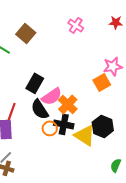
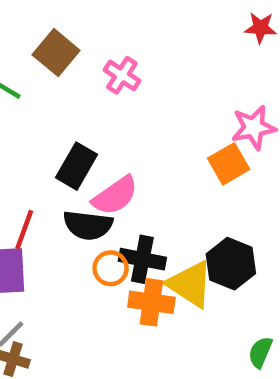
pink cross: (76, 25) -> (122, 75), moved
orange cross: (68, 104) -> (151, 302), moved, turned -36
black semicircle: (40, 109) -> (88, 225), turned -50

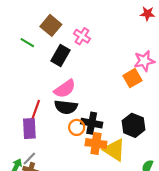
black rectangle: (77, 166) -> (61, 56), moved
pink semicircle: (115, 196) -> (65, 89), moved
yellow triangle: (190, 284) -> (114, 150), moved

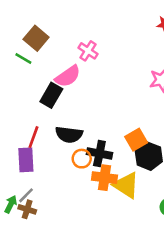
brown square: (51, 25) -> (36, 38), moved
black rectangle: (61, 56) -> (51, 95), moved
orange square: (132, 78) -> (136, 140), moved
pink semicircle: (65, 89) -> (68, 76), moved

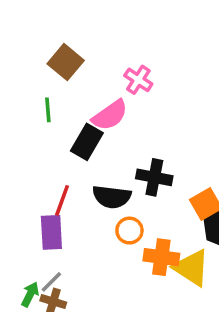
green line: (23, 59) -> (48, 110), moved, turned 54
black cross: (99, 154) -> (154, 177), moved

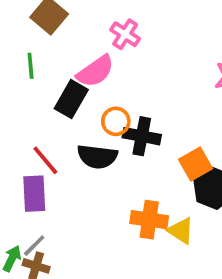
red line: (62, 200) -> (45, 160), turned -60
orange circle: (129, 231) -> (116, 121), moved
yellow triangle: (192, 268) -> (181, 231), size x0.7

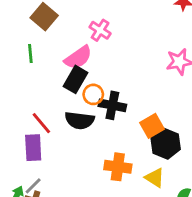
black rectangle: (71, 99) -> (76, 79), moved
yellow triangle: (181, 231) -> (155, 178), moved

